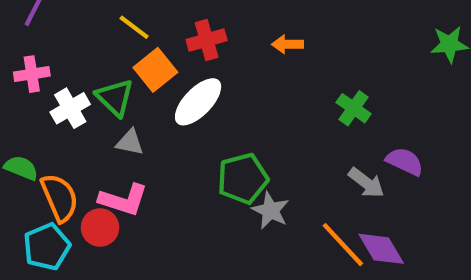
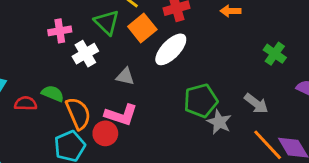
green triangle: (115, 98) -> (107, 22), moved
gray arrow: (366, 183) -> (256, 103), moved

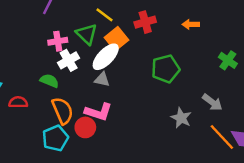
pink cross: (60, 31) -> (58, 41), moved
white ellipse: (171, 49) -> (106, 57), moved
green semicircle: (53, 94) -> (49, 81), moved
green pentagon: (201, 101) -> (166, 69), moved

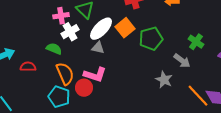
orange square: (116, 39) -> (125, 28), moved
green cross: (228, 60) -> (196, 42), moved
gray arrow: (212, 102) -> (182, 61), moved
cyan pentagon: (55, 138) -> (59, 97), turned -30

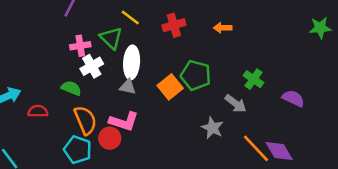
orange square: (125, 28) -> (170, 87), moved
white ellipse: (101, 29) -> (132, 62), turned -40
green pentagon: (151, 39) -> (196, 75), turned 30

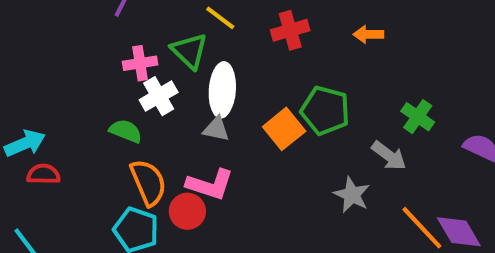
red semicircle: (38, 111) -> (43, 174), moved

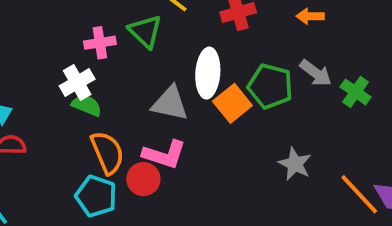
white ellipse: (222, 90) -> (208, 73), moved
white cross: (159, 96) -> (77, 82), moved
gray triangle: (216, 129) -> (170, 103), size x1.5
gray arrow: (389, 156) -> (316, 73), moved

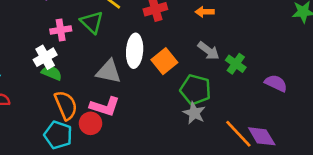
green pentagon: (270, 86) -> (196, 90), moved
orange square: (232, 103) -> (164, 61), moved

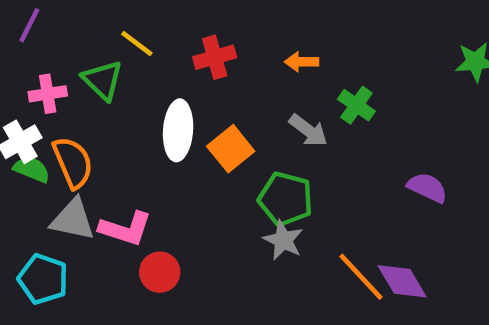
green cross: (236, 64) -> (356, 105), moved
gray triangle: (109, 71) -> (73, 220), moved
orange semicircle: (66, 105) -> (73, 162), moved
red circle: (91, 123) -> (160, 272), moved

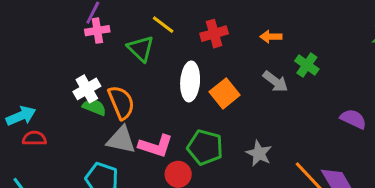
pink cross: (48, 94) -> (97, 31), moved
green pentagon: (286, 199) -> (205, 147), moved

